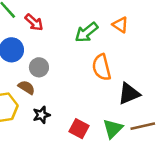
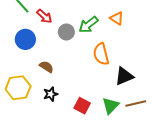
gray circle: (39, 67) -> (66, 32), moved
brown semicircle: (26, 87) -> (46, 67), moved

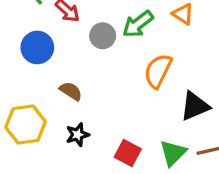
orange semicircle: (101, 54) -> (158, 71), turned 40

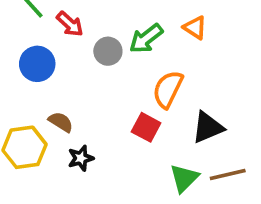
brown semicircle: (71, 91) -> (61, 122), moved
red square: (128, 153) -> (146, 127), moved

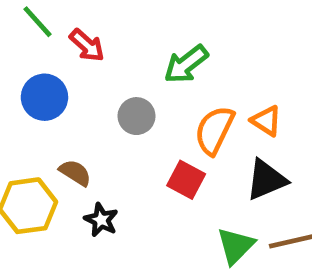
orange triangle: (195, 28) -> (266, 121), moved
gray circle: (108, 51) -> (137, 116), moved
black star: (81, 158) -> (101, 220), turned -30

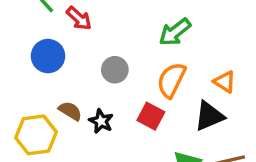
green arrow: (186, 64) -> (175, 32), moved
orange triangle: (266, 121) -> (225, 82), moved
black star: (101, 220) -> (101, 121), moved

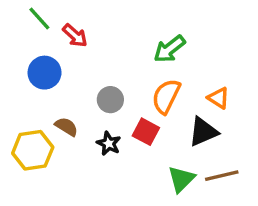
gray circle: (115, 70) -> (110, 100), moved
black star: (101, 121) -> (109, 144), moved

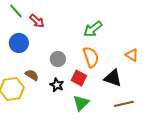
orange semicircle: (166, 96) -> (91, 57), turned 135
orange triangle: (218, 98) -> (132, 55), moved
black triangle: (203, 132) -> (113, 78), turned 42
green triangle: (181, 179) -> (81, 103), moved

